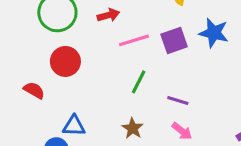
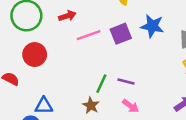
green line: (139, 82) -> (101, 84), moved

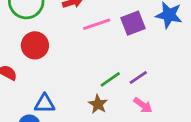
purple line: (126, 81) -> (138, 77), turned -49
green line: (101, 84) -> (110, 79), turned 30

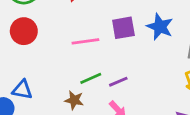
pink line: (97, 24) -> (85, 41), moved
brown star: (98, 104) -> (74, 100), turned -30

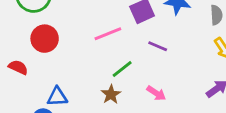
purple line: (118, 82) -> (158, 46), moved, turned 60
brown star: (74, 100) -> (111, 94), turned -30

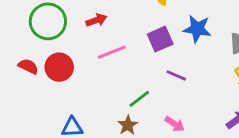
pink line: (108, 34) -> (112, 52), moved
red semicircle: (18, 67) -> (28, 66), moved

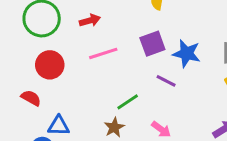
blue star: (197, 29) -> (187, 54), moved
red semicircle: (28, 66) -> (31, 98), moved

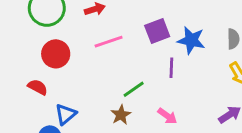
purple line: (166, 81) -> (171, 68), turned 66
blue triangle: (59, 126) -> (66, 114), turned -40

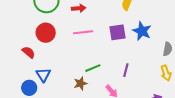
blue star: (191, 40) -> (142, 31), moved
purple line: (171, 68) -> (126, 70), moved
blue triangle: (66, 114) -> (43, 75), turned -35

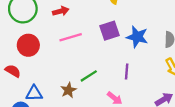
blue star: (142, 31) -> (137, 37), moved
blue triangle: (43, 75) -> (34, 93), turned -49
brown star: (80, 83) -> (68, 90), moved

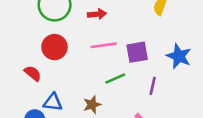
purple square: (109, 31) -> (137, 52), moved
purple line: (127, 72) -> (153, 86), moved
green line: (89, 76) -> (115, 79), moved

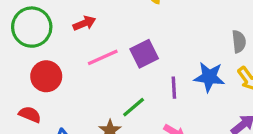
blue star: (179, 56) -> (209, 77), moved
green line: (115, 79) -> (134, 107), moved

